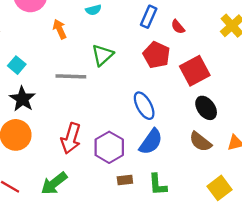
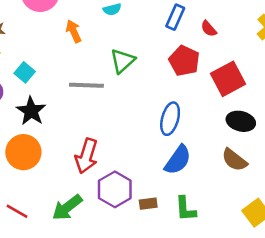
blue ellipse: (144, 106) -> (170, 119), turned 44
black ellipse: (206, 108) -> (241, 121), turned -40
purple hexagon: (109, 147) -> (115, 189), moved

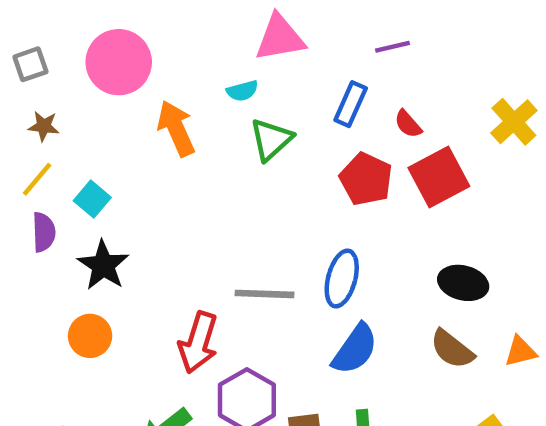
orange arrow: (74, 31) -> (176, 128), size x1.4
green triangle: (122, 61) -> (271, 139), moved
red square: (228, 79) -> (439, 177), moved
gray line: (86, 85) -> (264, 294), moved
orange circle: (23, 152) -> (90, 336), size x0.7

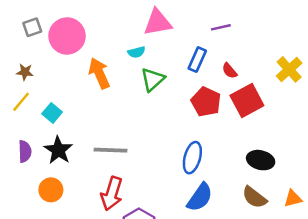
gray square: (30, 64) -> (32, 27), moved
purple semicircle: (44, 232) -> (25, 151), moved
gray line: (264, 294) -> (110, 150), moved

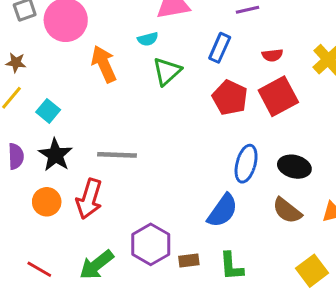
red semicircle: (230, 71) -> (272, 55), moved, turned -56
blue ellipse: (192, 158) -> (246, 164), moved
red arrow: (112, 194) -> (89, 199), moved

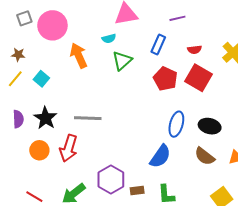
red square: (278, 96) -> (199, 78), turned -32
cyan square: (48, 111) -> (41, 79), moved

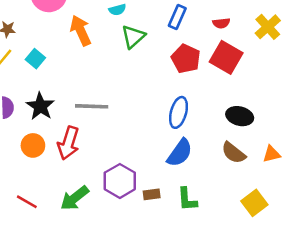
blue ellipse: (176, 124) -> (179, 112), moved

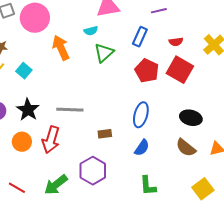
blue semicircle: (180, 153) -> (142, 148), size x0.7
brown rectangle: (152, 194) -> (105, 134), moved

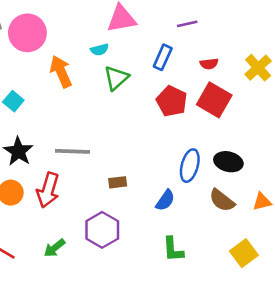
blue ellipse: (141, 115) -> (190, 166), moved
green arrow: (56, 185) -> (54, 248), size x0.7

